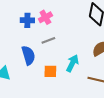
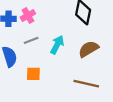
cyan arrow: (72, 63) -> (57, 45), moved

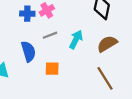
brown line: (86, 84) -> (105, 78), turned 45

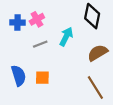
cyan arrow: (76, 40) -> (66, 37), moved
blue semicircle: (28, 51) -> (19, 76), moved

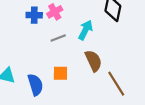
brown semicircle: (98, 53) -> (93, 61), moved, turned 96
blue semicircle: (19, 76) -> (35, 85), moved

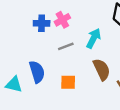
blue semicircle: (35, 85) -> (37, 72), moved

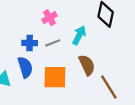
blue cross: (42, 23) -> (30, 43), moved
orange square: (68, 82) -> (55, 77), size x1.6

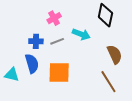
cyan arrow: (79, 35) -> (81, 34), turned 84
brown semicircle: (87, 65) -> (115, 54), moved

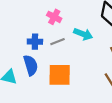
pink cross: (54, 18) -> (54, 17), turned -32

